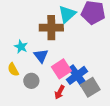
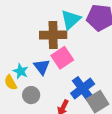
cyan star: (21, 47) -> (21, 71), moved
pink square: (61, 69) -> (62, 58), moved

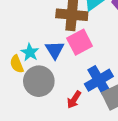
gray circle: (31, 95) -> (39, 81), size x1.5

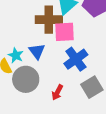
pink square: (80, 42) -> (65, 32), moved, turned 30
blue cross: (99, 80) -> (76, 59), moved

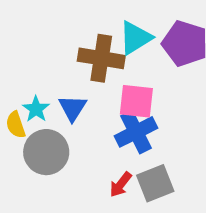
pink square: (65, 32) -> (136, 101), moved
red arrow: (57, 92) -> (121, 185), moved

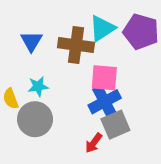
blue triangle: (73, 108) -> (31, 41), moved
cyan star: (36, 109) -> (38, 86), moved, turned 30
gray square: (155, 183) -> (115, 125), moved

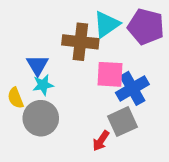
blue triangle: (31, 41) -> (37, 65), moved
blue cross: (105, 102) -> (132, 88), moved

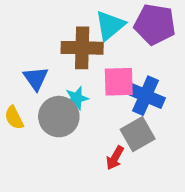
cyan star: (43, 85) -> (77, 98), moved
blue cross: (132, 88) -> (146, 96), turned -32
gray circle: (41, 118) -> (59, 117), moved

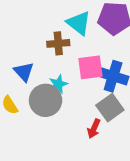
cyan triangle: (110, 25) -> (79, 23), turned -36
brown cross: (82, 48) -> (58, 43), size x0.7

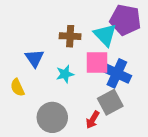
cyan triangle: (79, 23) -> (105, 35), moved
gray circle: (46, 100) -> (52, 117), moved

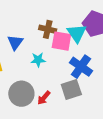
pink square: (97, 62) -> (61, 41), moved
red arrow: (93, 120) -> (44, 98), moved

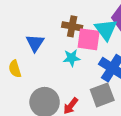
cyan star: (38, 60) -> (72, 58), moved

